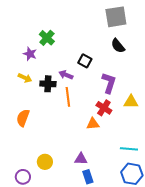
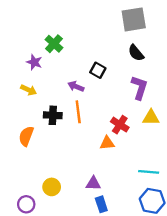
purple L-shape: (109, 83) -> (139, 88), moved
black cross: (48, 84) -> (53, 115), moved

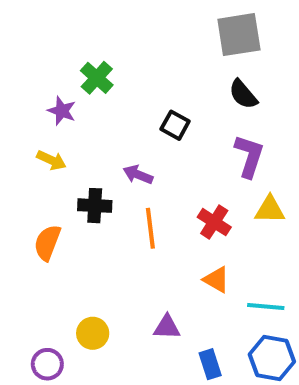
purple arrow: (76, 86) -> (138, 175), moved
orange line: (78, 112) -> (150, 228), moved
orange triangle: (107, 143) -> (216, 280), moved, turned 35
blue rectangle: (101, 204) -> (210, 364), moved

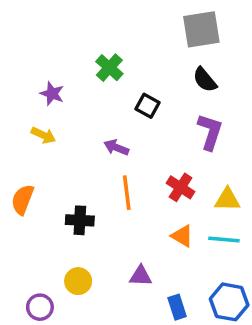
green cross: (97, 78) -> (109, 68), moved
black cross: (95, 206) -> (80, 220), moved
yellow triangle: (270, 210) -> (227, 200), moved
orange semicircle: (47, 243) -> (23, 200), moved
cyan line: (266, 306) -> (224, 239), moved

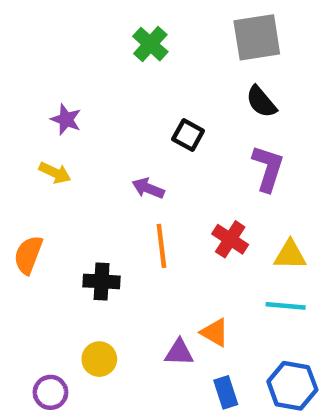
green cross: (109, 68) -> (150, 44), moved
orange triangle: (182, 236) -> (215, 332), moved

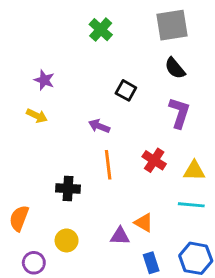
orange semicircle: (28, 255) -> (19, 218), moved

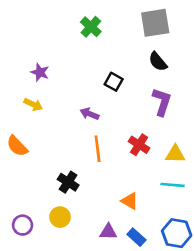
black cross: (68, 189) -> (68, 182), moved, turned 30
orange semicircle: (19, 218) -> (17, 146), moved, turned -65
purple triangle: (120, 236) -> (108, 232), moved
purple circle: (34, 263) -> (23, 225), moved
blue rectangle: (151, 263) -> (136, 237), turned -30

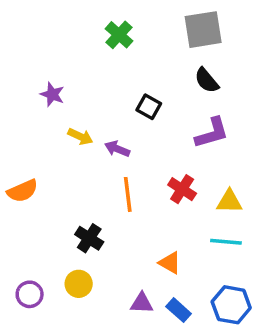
purple L-shape: (162, 102) -> (212, 133), turned 56
yellow arrow: (33, 105) -> (80, 137), moved
orange semicircle: (17, 146) -> (23, 191), turned -70

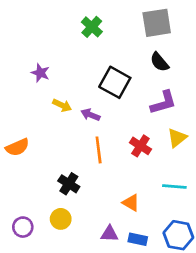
black square: (149, 107) -> (115, 82), size x1.6
yellow triangle: (229, 201) -> (177, 138), moved, turned -40
blue rectangle: (179, 310) -> (138, 239), turned -30

